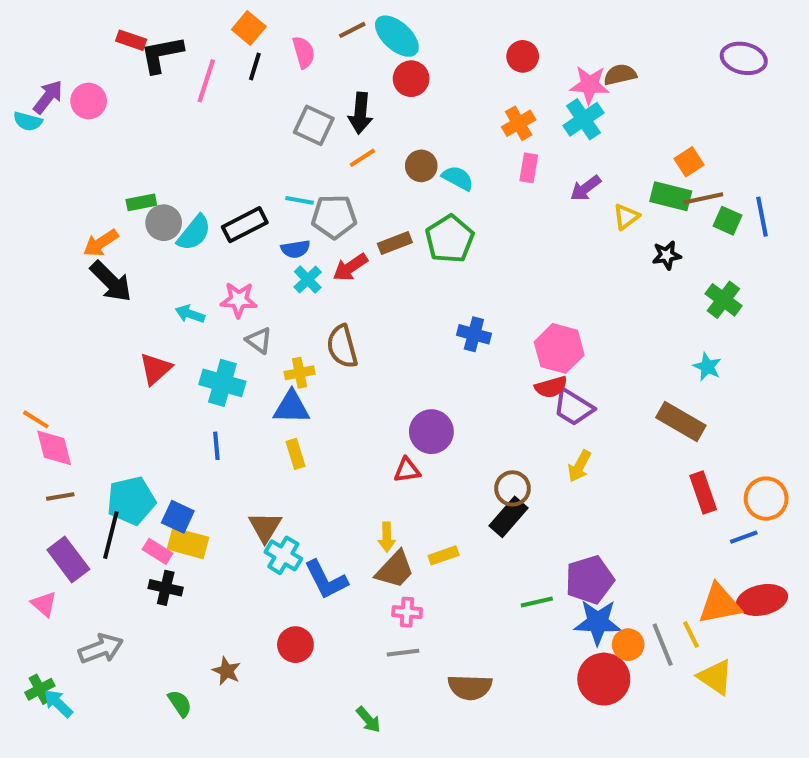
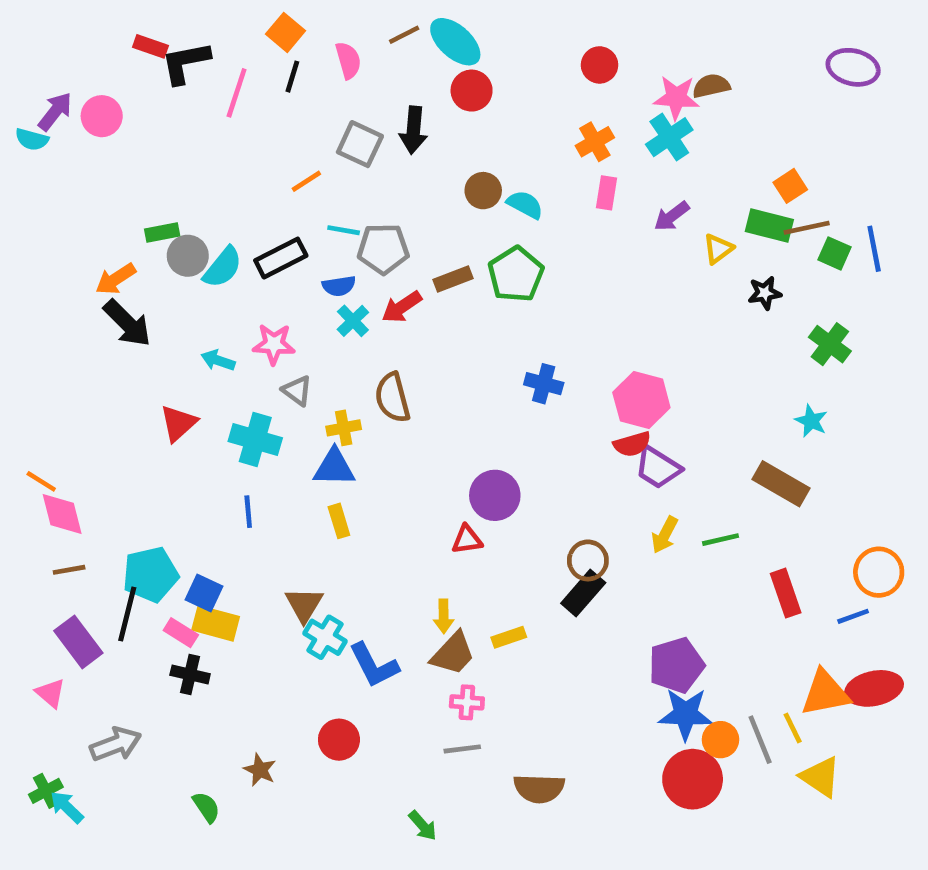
orange line: (362, 158) -> (306, 181), moved
red rectangle: (703, 492) -> (786, 593), moved
green line: (537, 602) -> (720, 540), moved

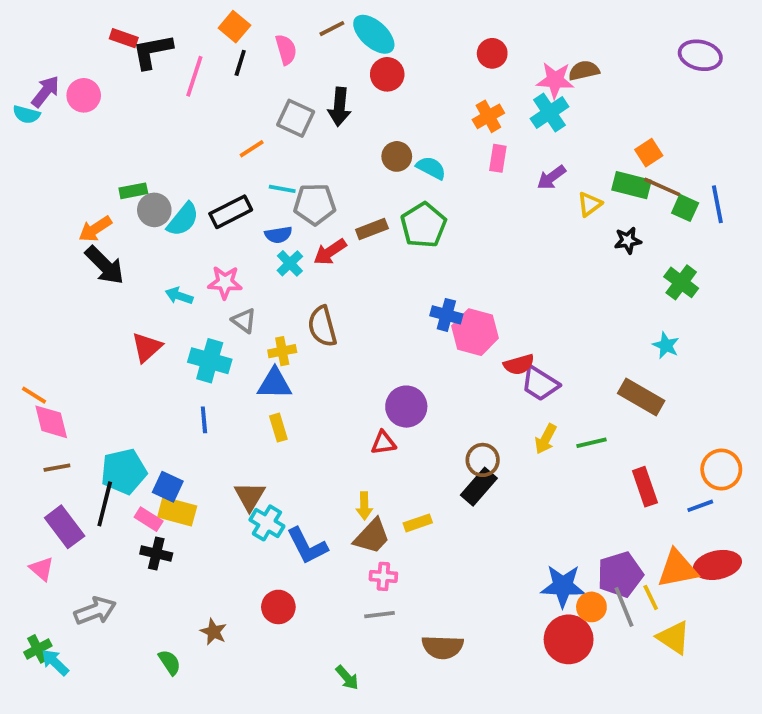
brown line: (807, 228) -> (662, 187), turned 36
pink hexagon: (641, 400) -> (475, 332), moved
purple pentagon: (676, 665) -> (620, 575), moved

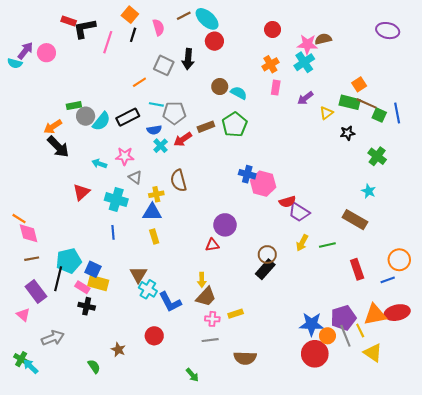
yellow rectangle: (418, 523) -> (236, 314), moved
green cross: (38, 649) -> (21, 359), turned -32

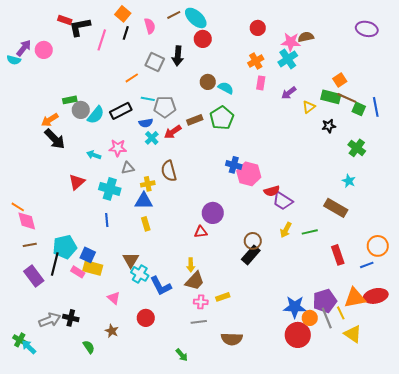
gray triangle: (135, 177) -> (128, 168), turned -48
black cross: (87, 306) -> (71, 318), moved
pink triangle: (23, 315) -> (114, 298), moved

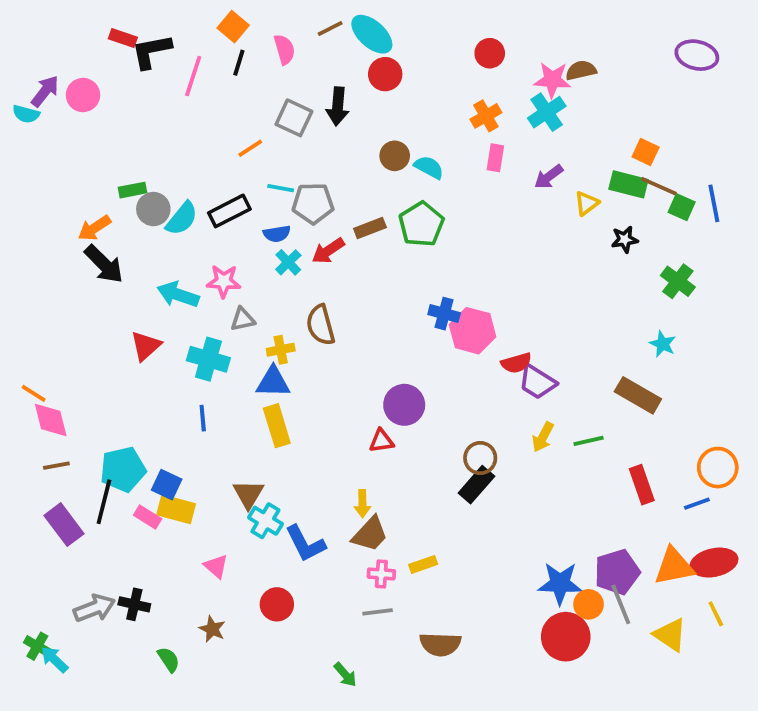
orange square: (340, 80) -> (646, 152), turned -32
cyan arrow: (94, 155) -> (178, 295), size x1.5
yellow rectangle: (146, 224) -> (277, 426), size x1.5
yellow line: (341, 313) -> (716, 614), moved

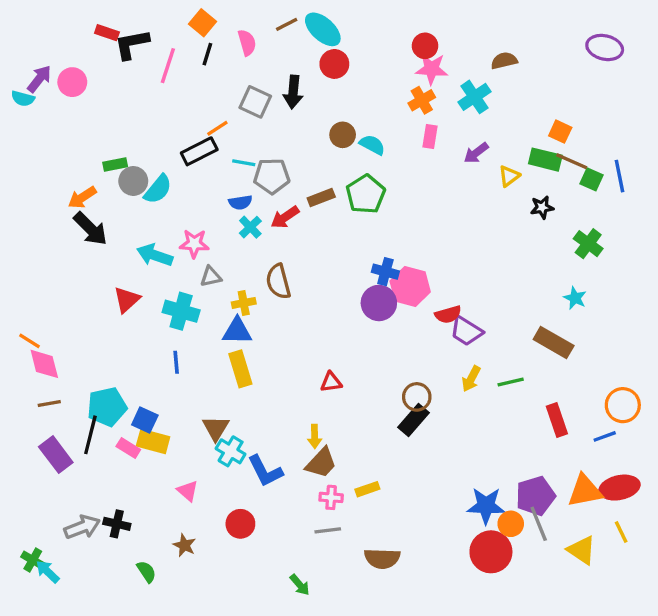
pink star: (552, 80) -> (432, 69), moved
black rectangle: (229, 211) -> (199, 151), moved
purple circle: (404, 405) -> (379, 303), moved

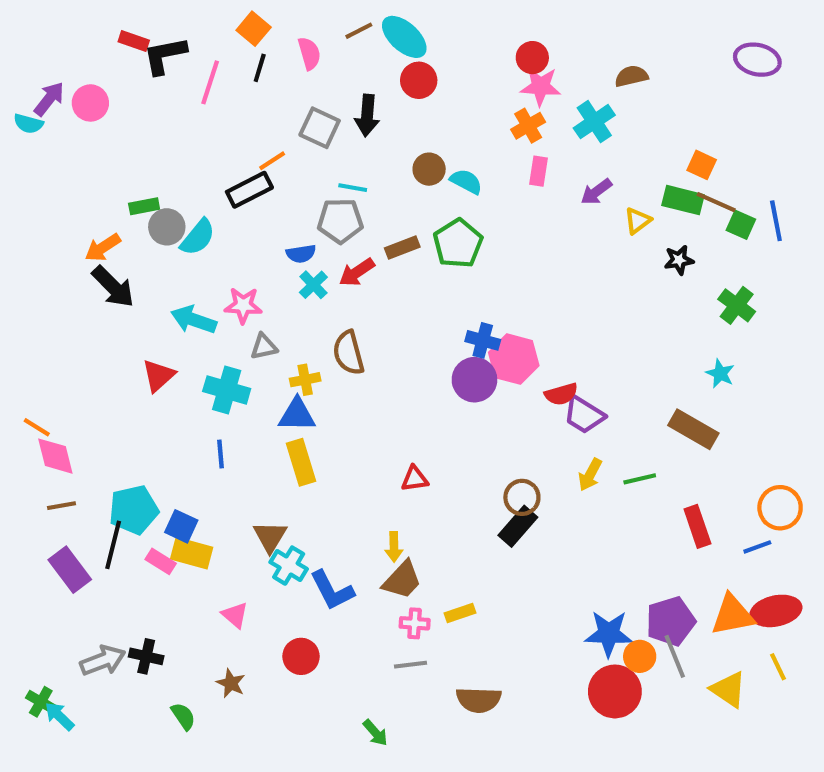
cyan line: (244, 163) -> (353, 188), moved

